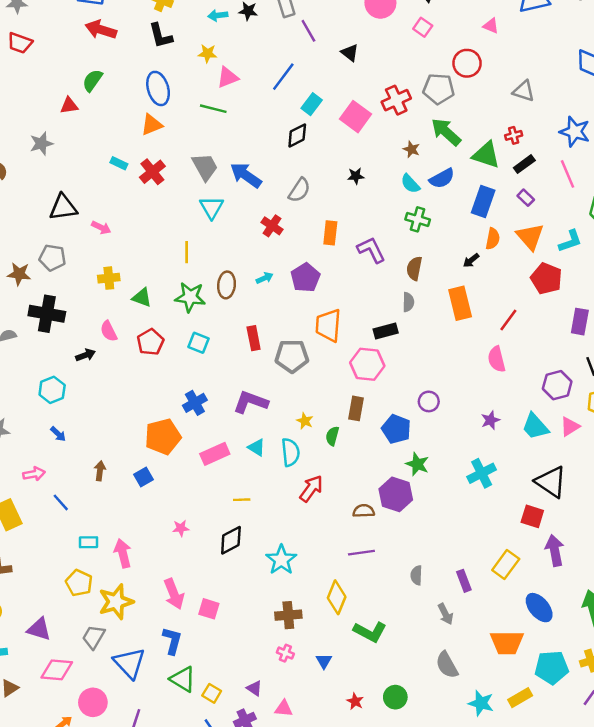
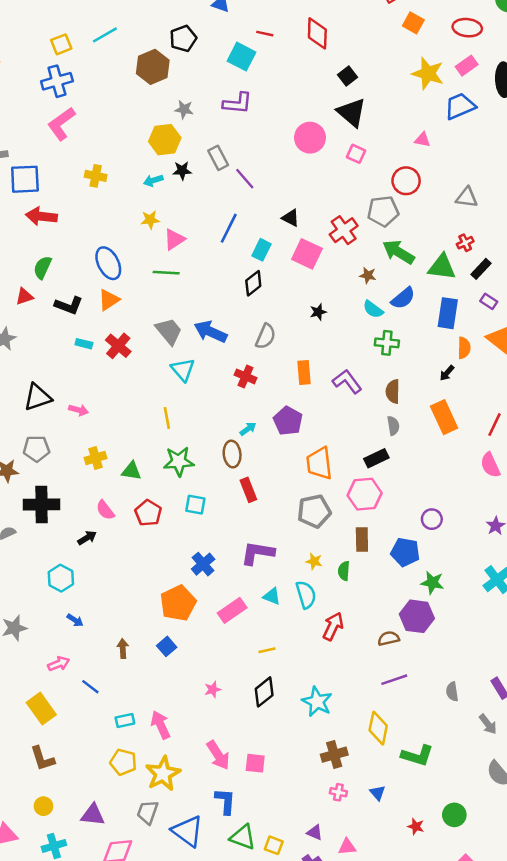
black L-shape: (161, 36) -> (69, 305), moved, turned -44
black triangle: (350, 53) -> (291, 218), moved
brown ellipse: (227, 285) -> (232, 454), moved
gray pentagon: (292, 356) -> (314, 511), moved

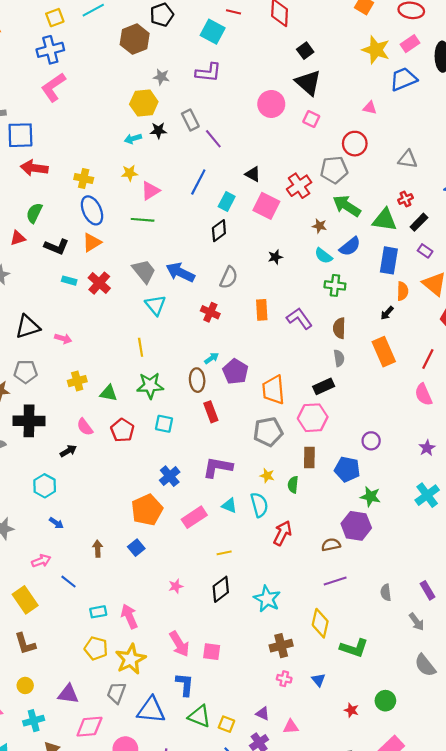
yellow cross: (96, 176) -> (84, 179), moved
purple pentagon: (288, 421) -> (235, 372), moved
blue triangle: (188, 831) -> (151, 710), turned -32

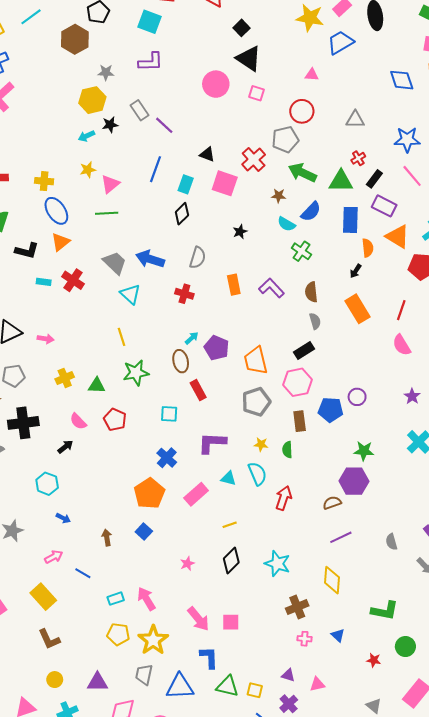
purple rectangle: (425, 251) -> (384, 206), size x1.6
green cross: (335, 285) -> (301, 251), turned 36
cyan square: (164, 424) -> (169, 414), moved
blue pentagon: (347, 469) -> (331, 410), moved
green L-shape: (354, 648) -> (385, 611), moved

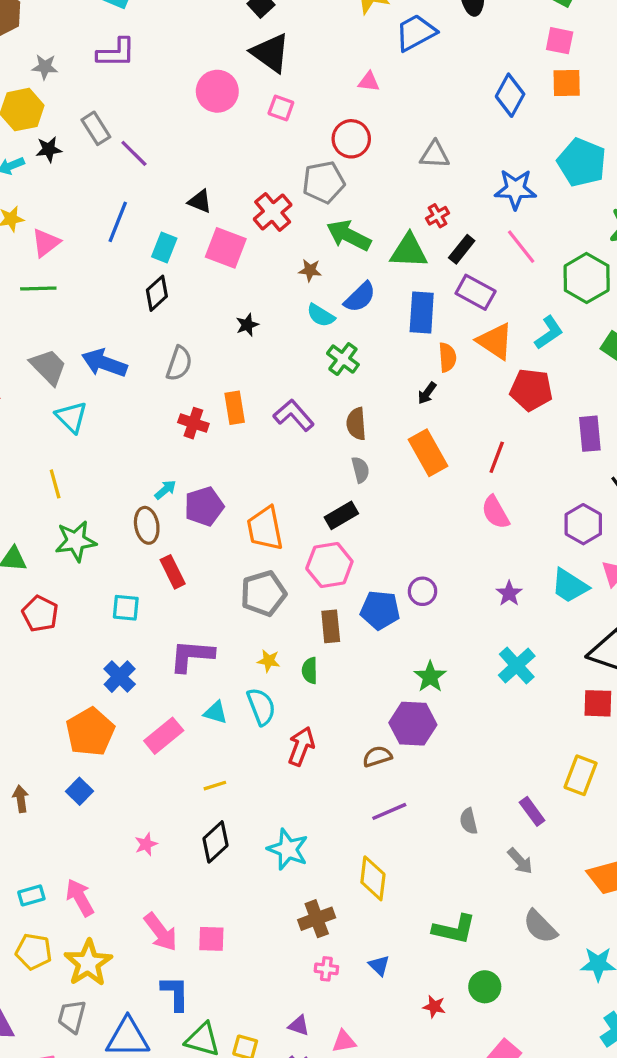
blue diamond: (402, 80) -> (510, 95), turned 45
red cross: (184, 294) -> (193, 423), moved
purple pentagon: (217, 348) -> (204, 506), turned 30
green star: (364, 451) -> (430, 677), turned 30

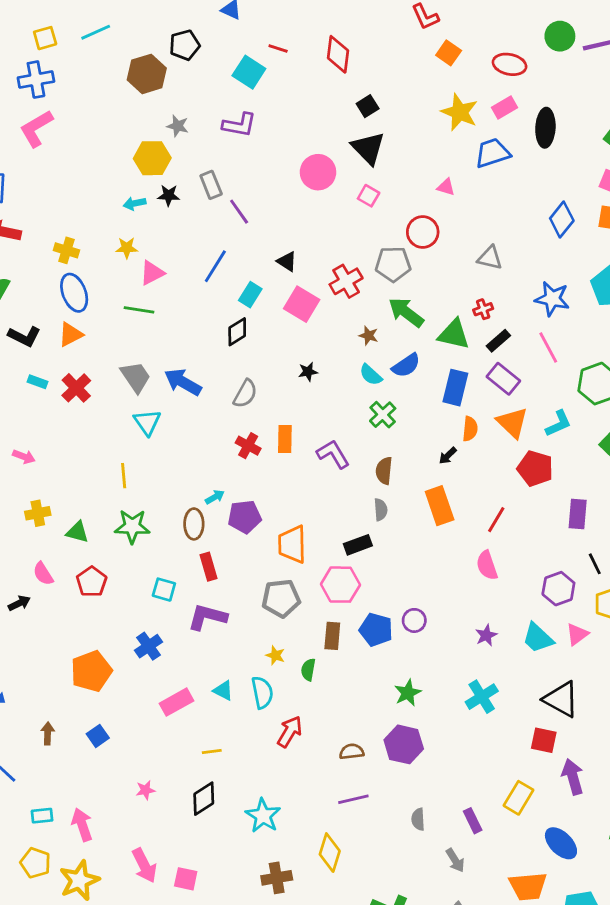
purple L-shape: (192, 656) -> (207, 617), moved
purple hexagon: (413, 724) -> (404, 744), moved
orange pentagon: (90, 732) -> (91, 671), moved

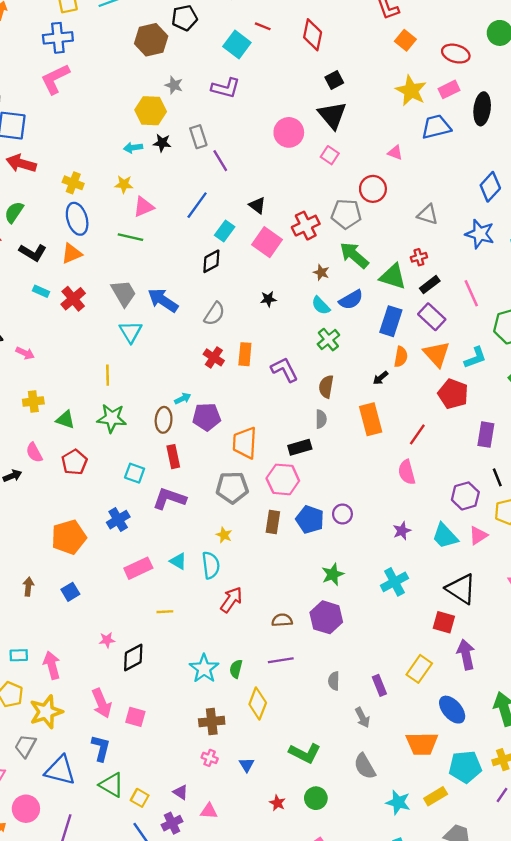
blue star: (552, 299) -> (480, 234), moved
green semicircle: (308, 670) -> (236, 669), moved
black diamond: (204, 799) -> (133, 657), moved

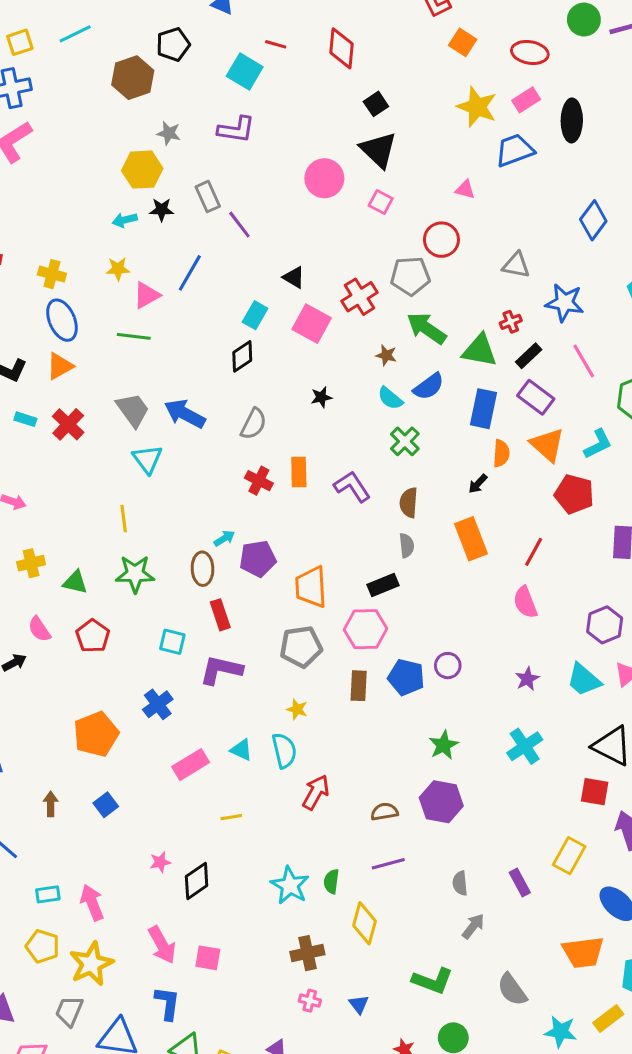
blue line: (197, 205) -> (190, 273), moved
blue star: (480, 234) -> (565, 303), moved
gray arrow: (362, 718) -> (473, 926), moved, turned -108

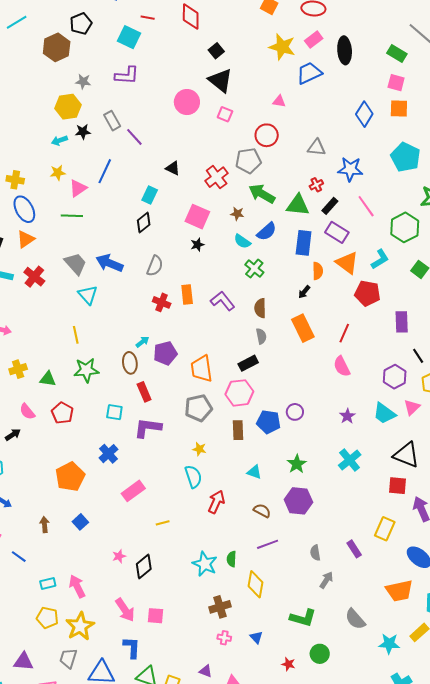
pink square: (312, 324) -> (197, 217), moved
cyan triangle: (241, 750) -> (254, 472), moved
brown semicircle: (384, 812) -> (262, 511), turned 42

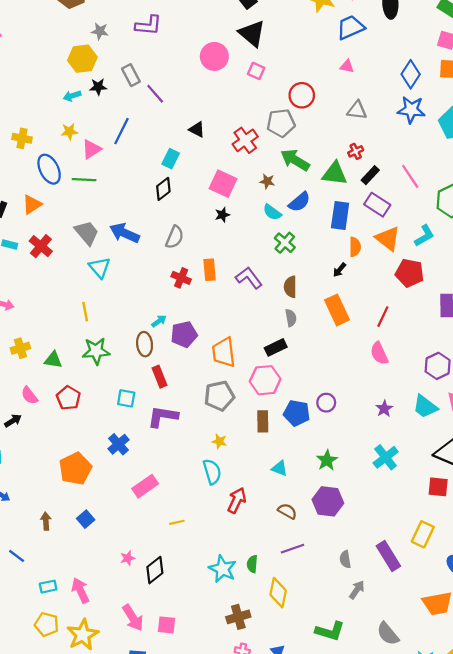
pink triangle: (279, 101) -> (347, 66), moved
blue star: (350, 169) -> (411, 110), moved
blue ellipse: (24, 209) -> (49, 169), moved
purple rectangle: (354, 549) -> (388, 556), size x1.5

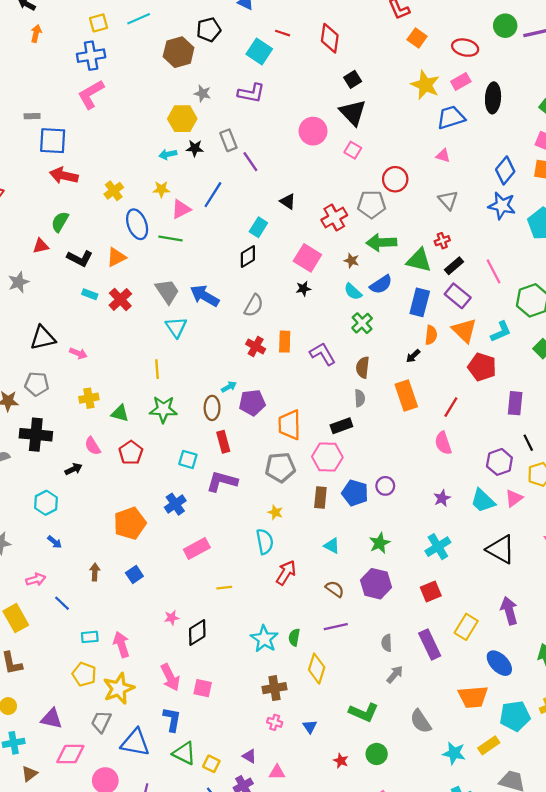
gray triangle: (357, 110) -> (448, 200), turned 35
yellow cross: (22, 138) -> (114, 191), turned 36
green arrow: (295, 160) -> (381, 243), turned -40
red square: (438, 487) -> (431, 592), moved, turned -35

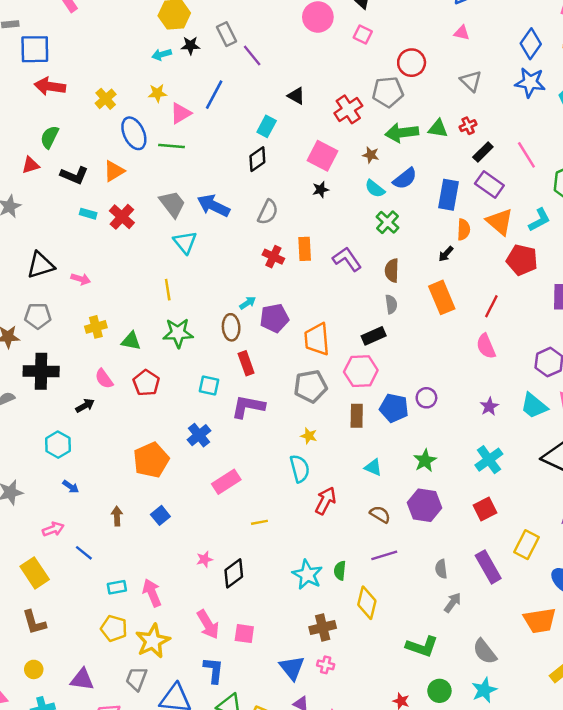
green triangle: (419, 260) -> (438, 129), moved, size x0.7
blue triangle: (310, 727) -> (292, 668), moved, size x1.6
cyan star: (454, 753) -> (484, 690), moved, turned -30

